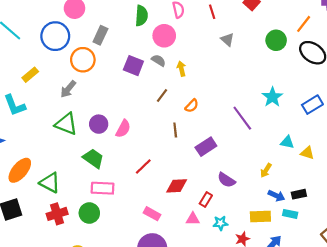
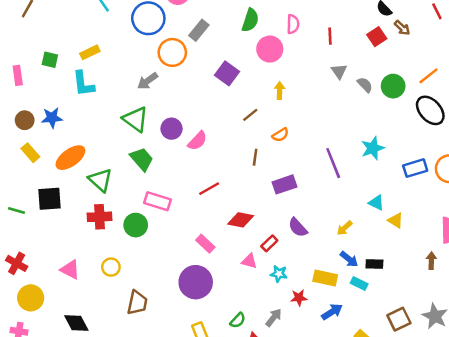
gray semicircle: (158, 60) -> (365, 85), moved
yellow rectangle: (30, 75) -> (90, 52), moved
green trapezoid: (93, 158) -> (142, 159), moved

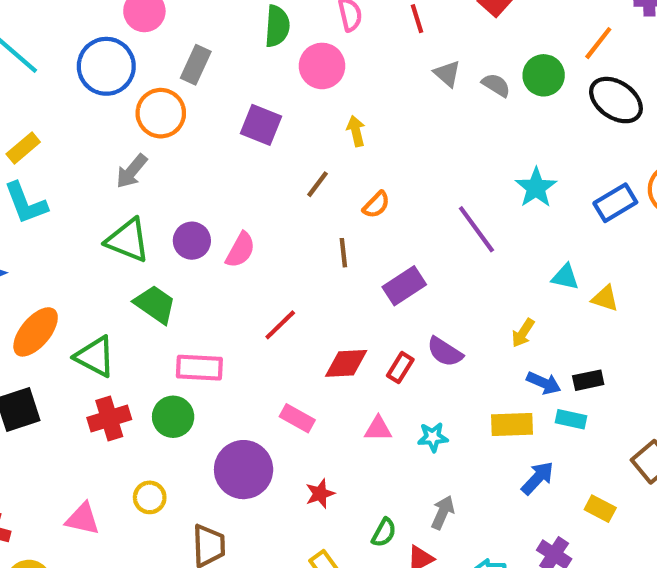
red rectangle: (269, 243) -> (400, 368), moved
purple circle: (196, 282) -> (244, 470), moved
red star: (299, 298) -> (320, 494), moved

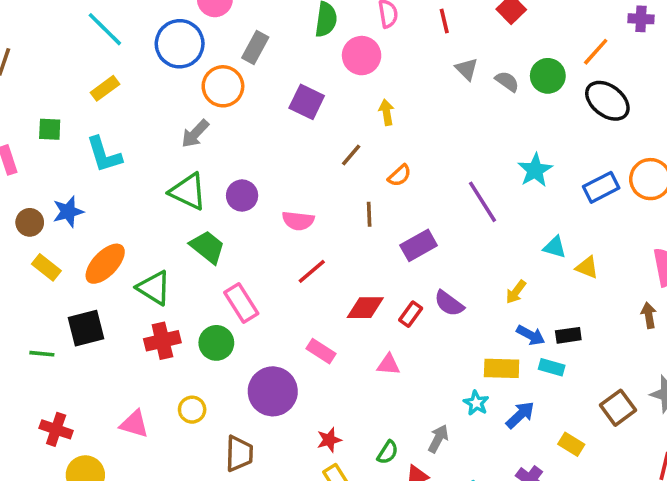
yellow rectangle: (23, 148) -> (105, 88), moved
pink semicircle: (240, 250) -> (298, 221), moved, turned 64
pink rectangle: (199, 368) -> (241, 303), turned 51
cyan star: (433, 437) -> (476, 403), moved, turned 30
red star: (320, 494) -> (329, 440), moved

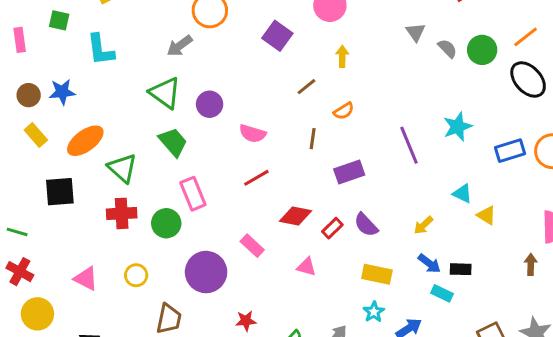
green line: (42, 354) -> (17, 232), moved
yellow rectangle: (502, 368) -> (377, 274), moved

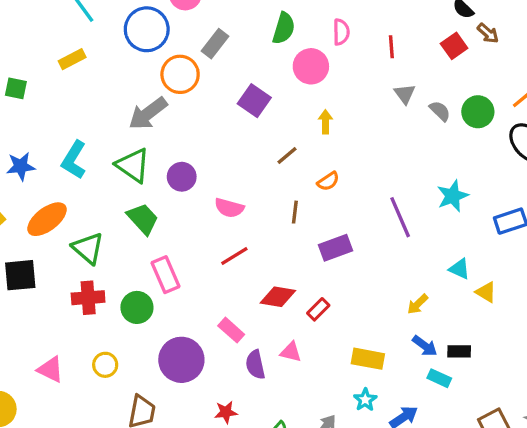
gray arrow: (180, 46) -> (148, 114), size x1.4
cyan L-shape: (101, 50) -> (74, 160), moved, turned 40
purple semicircle: (366, 225) -> (255, 365), moved, turned 32

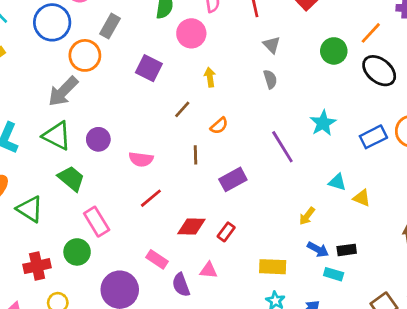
gray semicircle: (440, 111) -> (270, 79), moved, turned 36
red cross: (88, 298) -> (37, 266), moved

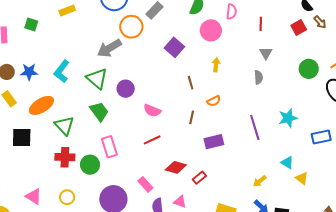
brown line: (182, 109) -> (191, 83), turned -72
red cross: (37, 266) -> (65, 157), moved

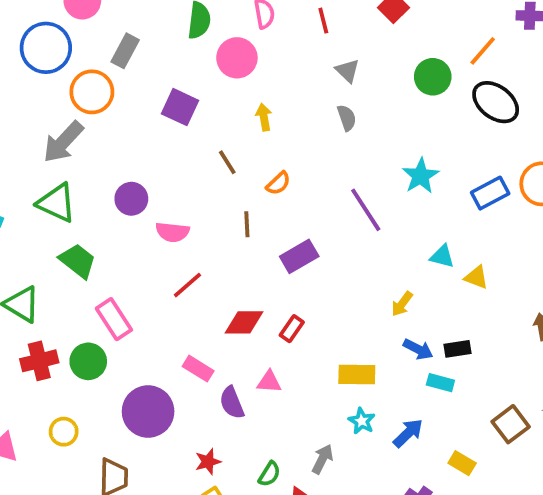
purple circle: (126, 89) -> (131, 199), moved

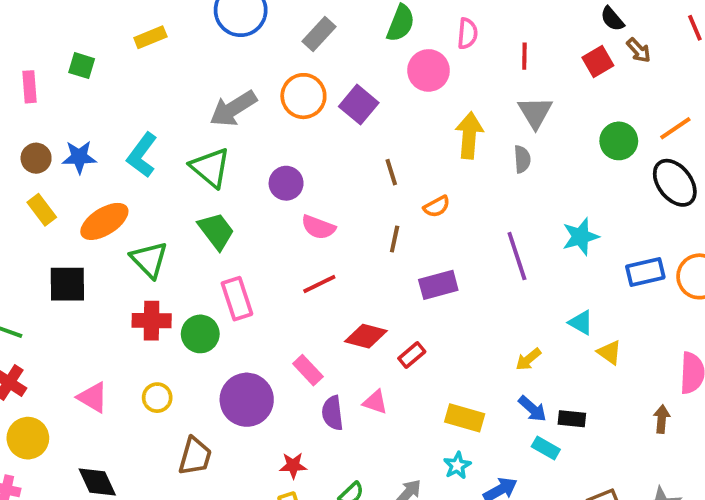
gray triangle: (347, 71) -> (535, 112), size x1.4
orange circle: (92, 92) -> (303, 96), moved
yellow arrow: (264, 117) -> (469, 135), moved, size x1.6

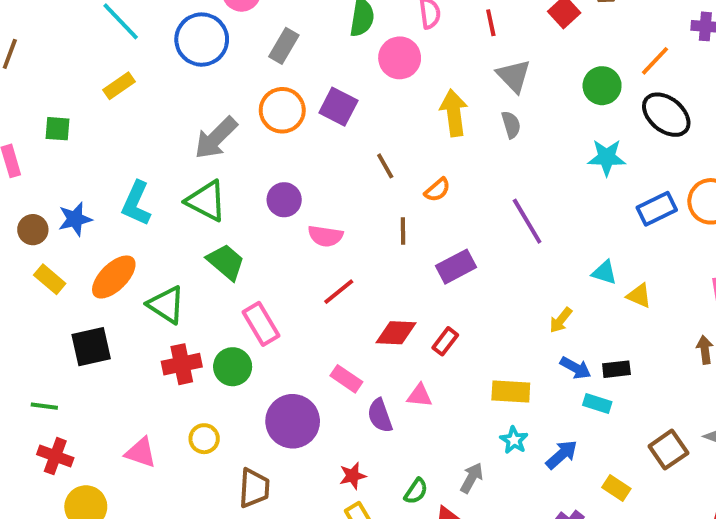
cyan star: (581, 237) -> (607, 157), moved, turned 30

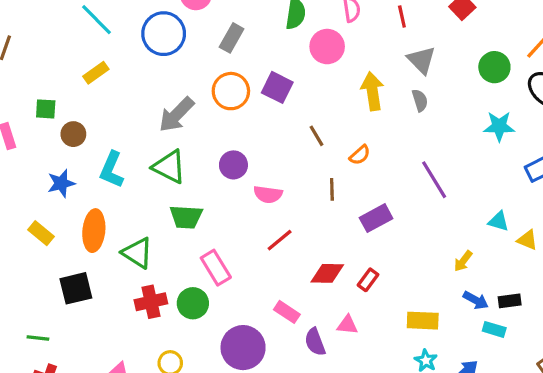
brown circle: (33, 230) -> (73, 134), moved
green trapezoid: (226, 262) -> (186, 217), turned 144
orange ellipse: (114, 277) -> (94, 231), turned -39

